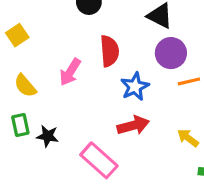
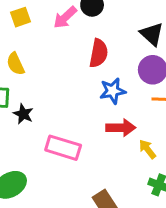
pink arrow: (70, 72) -> (65, 17), moved
red arrow: (133, 125) -> (121, 128), moved
pink rectangle: (99, 160) -> (63, 148), turned -40

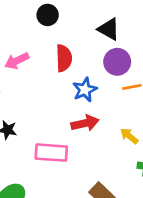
pink arrow: (65, 17) -> (17, 61), moved, turned 30
red arrow: (121, 128) -> (85, 123), moved

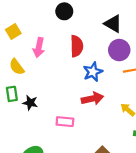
pink arrow: (17, 61) -> (39, 48), turned -54
pink rectangle: (51, 153) -> (65, 122), size x0.7

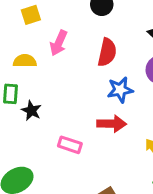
yellow semicircle: (17, 67) -> (25, 61), turned 114

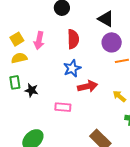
yellow square: (31, 15) -> (17, 39), moved
blue star: (120, 90) -> (72, 68), moved

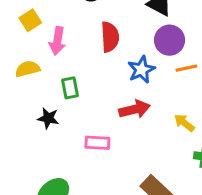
yellow square: (17, 39) -> (30, 20), moved
blue star: (72, 68) -> (141, 70), moved
green rectangle: (15, 82) -> (70, 88), moved

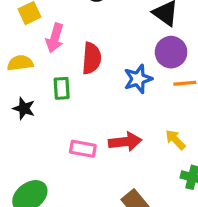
red semicircle: (110, 37) -> (92, 58), moved
red arrow: (135, 109) -> (125, 142), moved
black star: (48, 118) -> (24, 108), moved

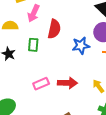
pink rectangle: (83, 149) -> (41, 84), turned -42

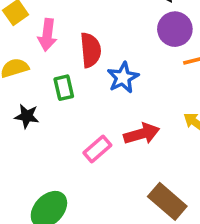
blue star: (81, 46) -> (123, 78), moved

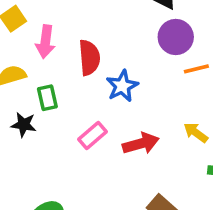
green rectangle: (64, 88) -> (47, 98), moved
pink rectangle: (97, 149) -> (92, 135), moved

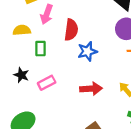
black star: (24, 125) -> (21, 75), moved
pink rectangle: (92, 135) -> (47, 83), moved

